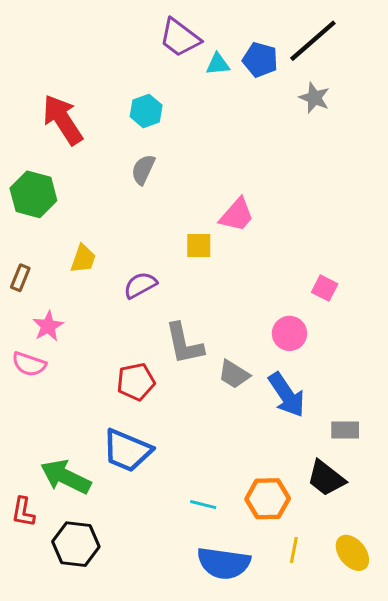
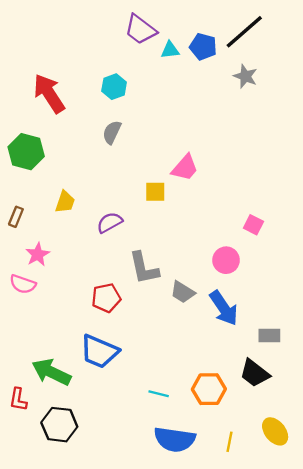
yellow line: (294, 550) -> (229, 442), moved

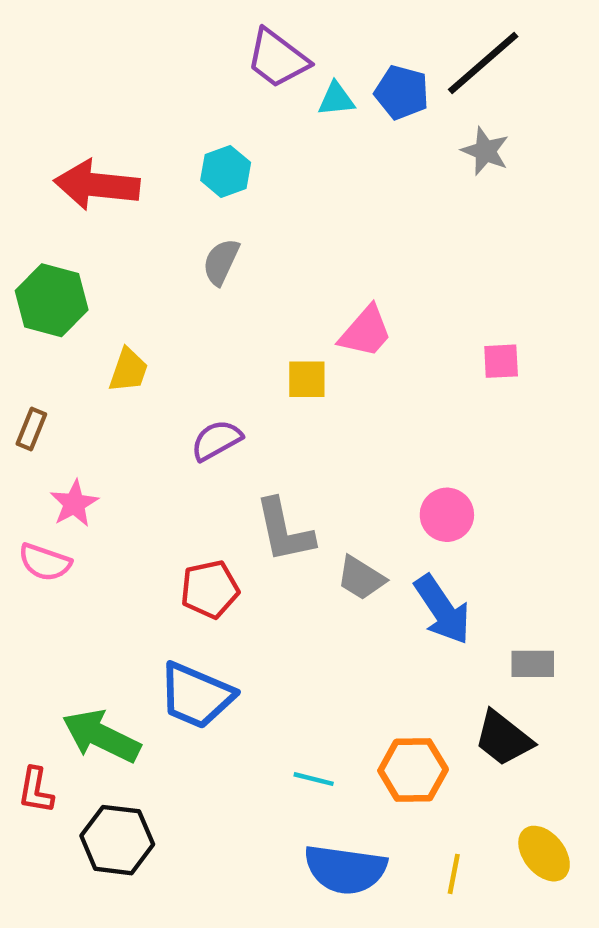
red arrow: (49, 93) -> (97, 185), turned -51
yellow trapezoid: (65, 202) -> (128, 370), moved
pink square: (253, 225) -> (501, 361), moved, turned -30

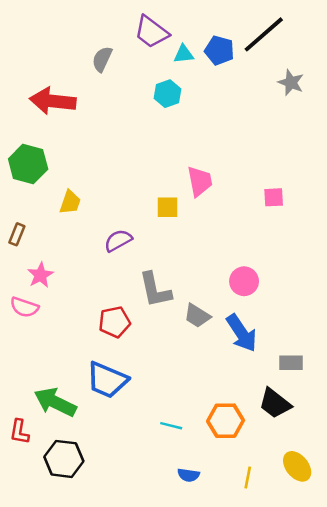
gray star: (485, 151) -> (291, 83), moved
cyan hexagon: (226, 171) -> (168, 94), moved
gray semicircle: (221, 262) -> (102, 59), moved
pink trapezoid: (366, 332) -> (200, 181), turned -52
blue semicircle: (345, 869) -> (189, 475), size x0.5

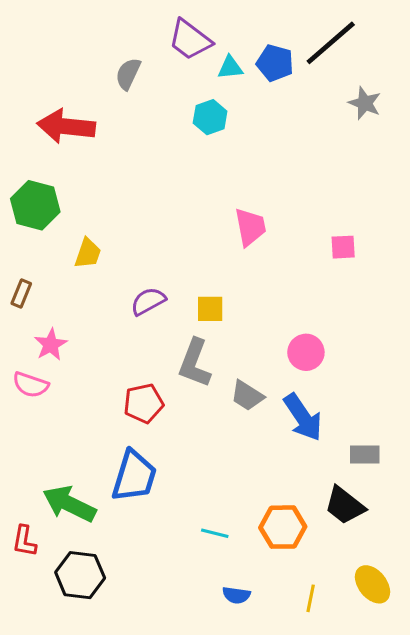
yellow square: (168, 207) -> (210, 309), moved
gray L-shape: (155, 290) -> (195, 363), turned 33
blue trapezoid: (107, 380) -> (134, 476), turned -96

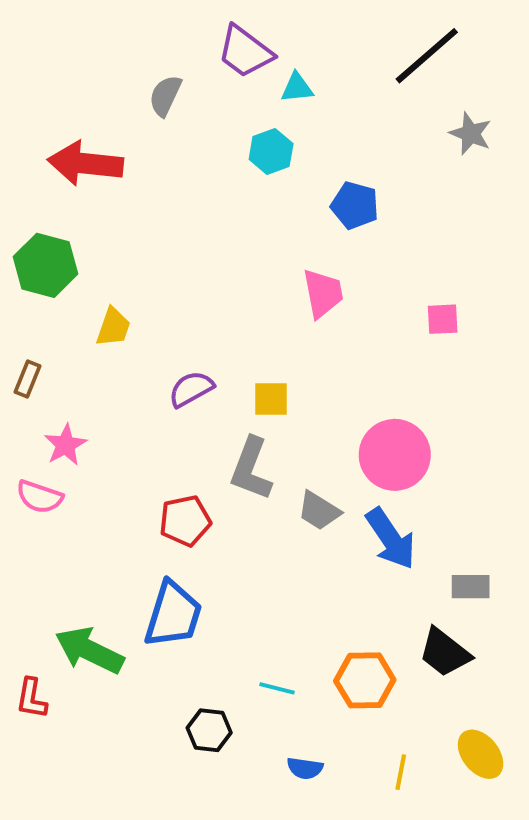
blue pentagon: (275, 63) -> (355, 205), moved
pink circle: (306, 352) -> (395, 455), size x1.5
black hexagon: (80, 575) -> (209, 730), moved, size x0.7

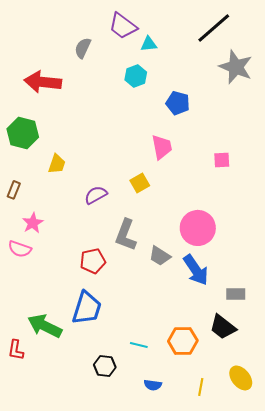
gray star: (471, 134) -> (236, 67), size x1.6
yellow square: (271, 399) -> (140, 183), moved, turned -30

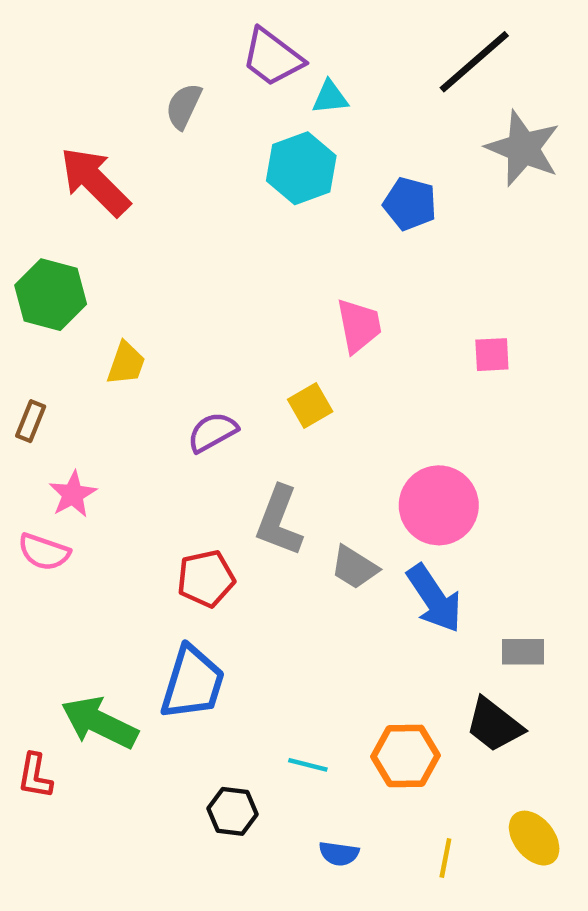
cyan hexagon: (136, 76) -> (301, 168), size x1.4
red arrow: (43, 82) -> (95, 182), turned 39
blue pentagon: (178, 103) -> (410, 204), moved

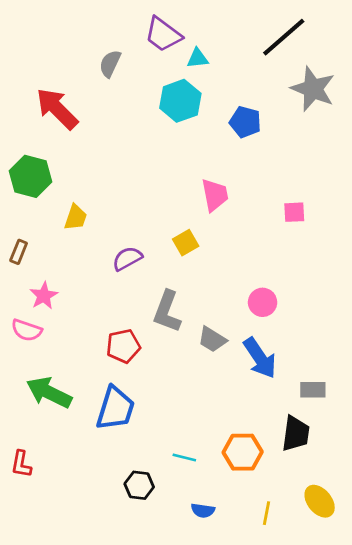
pink circle: (439, 505) -> (263, 302), size x0.6
green arrow: (99, 723) -> (49, 392), moved
black trapezoid: (494, 725) -> (296, 434), turned -120

